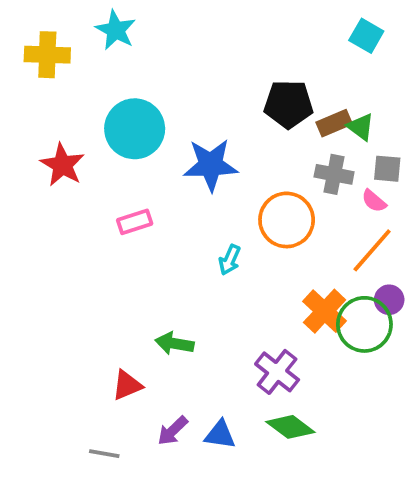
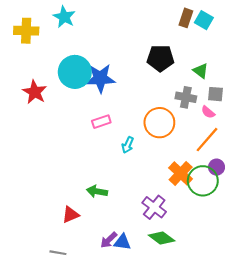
brown rectangle: (334, 123) -> (186, 18), moved, turned -48
blue star: (211, 165) -> (100, 78), moved
pink rectangle: (135, 222) -> (101, 122), moved
purple arrow: (173, 431) -> (109, 240), moved

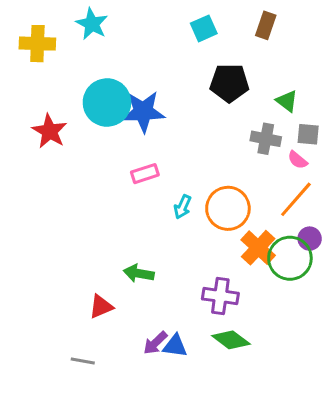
cyan square: (204, 20) -> (204, 28), moved, turned 36
orange circle: (159, 123) -> (228, 208), moved
purple cross: (154, 207) -> (220, 296), turned -30

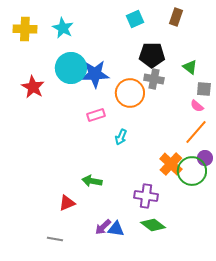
cyan star: (92, 24) -> (63, 28), moved
gray cross: (266, 139) -> (154, 79), moved
orange circle: (228, 208) -> (130, 93), moved

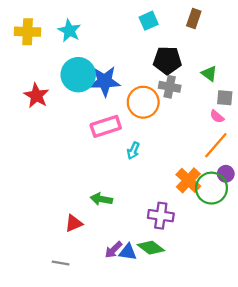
pink rectangle: (96, 115) -> (106, 126), size x1.5
green diamond: (153, 225) -> (151, 248), moved

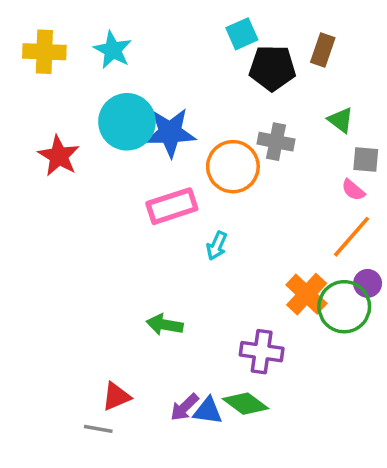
brown rectangle: (194, 19) -> (323, 50), moved
black pentagon: (167, 60) -> (272, 68), moved
red triangle: (74, 223) -> (116, 396), moved

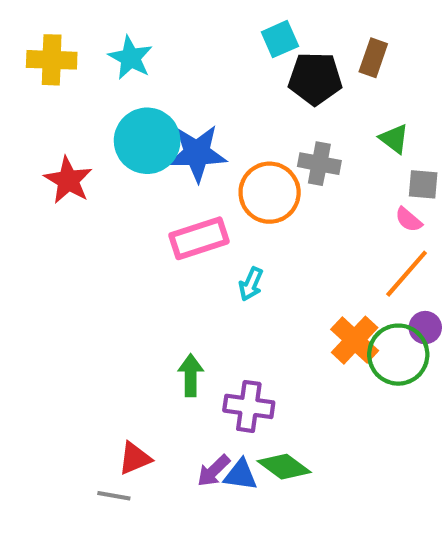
green arrow: (165, 325) -> (191, 375), turned 80
purple cross: (262, 352) -> (249, 406), moved

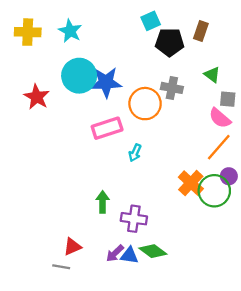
pink semicircle: (409, 220) -> (220, 118), size x1.5

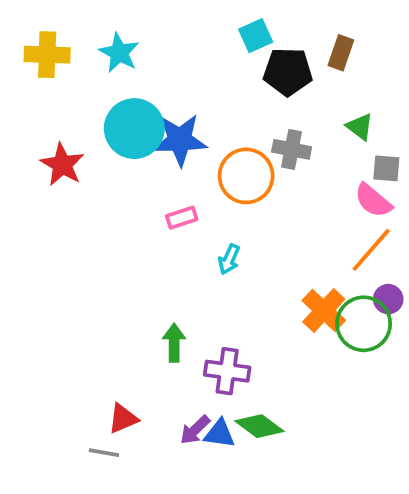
pink rectangle: (107, 128) -> (182, 218), size x0.6

